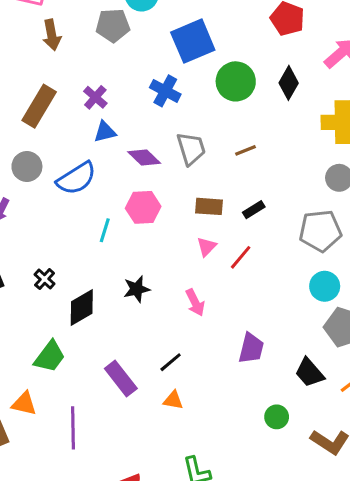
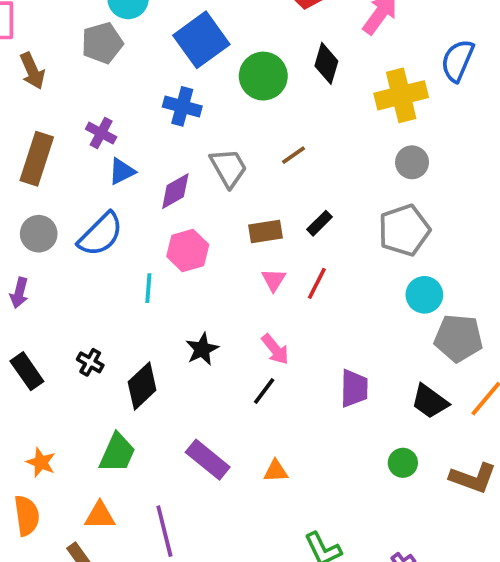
purple diamond: (144, 158) -> (175, 191), turned -60
black line: (171, 362) -> (264, 391), moved

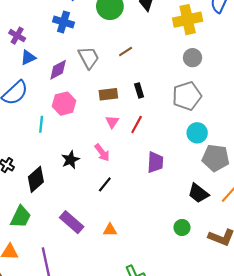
black rectangle: (319, 223) -> (139, 90), turned -64
pink arrow: (275, 349) -> (102, 153), moved
purple trapezoid: (354, 388) -> (155, 162), moved

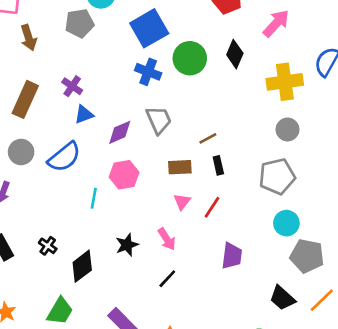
blue cross: (64, 22) -> (148, 72), moved
brown line: (126, 52) -> (208, 138), moved

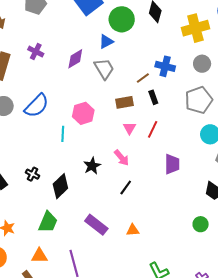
blue cross: (148, 72) -> (165, 66), moved
blue triangle: (84, 115) -> (106, 42), moved
purple diamond: (120, 132) -> (75, 59), moved

